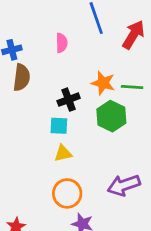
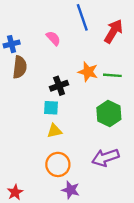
pink semicircle: (62, 43) -> (53, 38), turned -42
green hexagon: (111, 116) -> (109, 113), moved

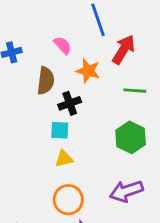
red arrow: (113, 31) -> (124, 50), moved
brown semicircle: (20, 67) -> (46, 81), moved
orange star: (88, 72) -> (88, 71), moved

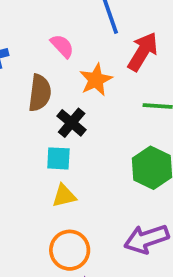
orange star: (88, 71) -> (96, 80), turned 30
black cross: (70, 103) -> (72, 123), turned -30

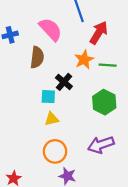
pink semicircle: (62, 46) -> (51, 29), size x1.6
orange star: (96, 80) -> (84, 60), moved
black cross: (72, 123) -> (64, 82), moved

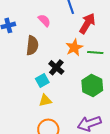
pink semicircle: (51, 29) -> (44, 20), size x0.6
cyan square: (48, 97) -> (42, 80), turned -32

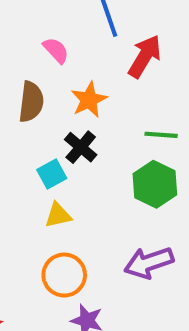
orange star: (74, 47) -> (89, 100), moved
green line: (95, 52) -> (161, 135), moved

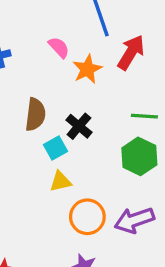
orange star: (89, 100) -> (87, 69), moved
brown semicircle: (31, 102) -> (35, 114), moved
orange circle: (64, 275) -> (87, 217), moved

